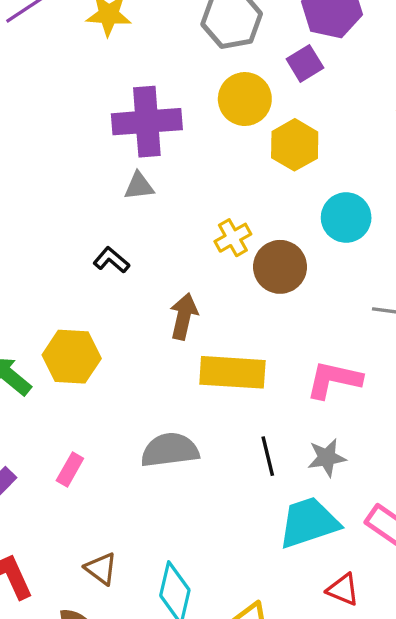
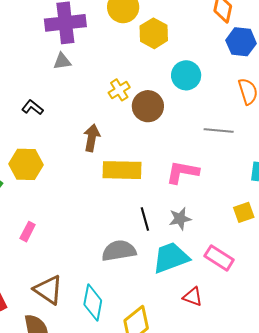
black L-shape: (111, 260) -> (32, 107), moved
gray semicircle: (170, 450) -> (119, 251), moved
brown triangle: (101, 569) -> (48, 290), size x1.5

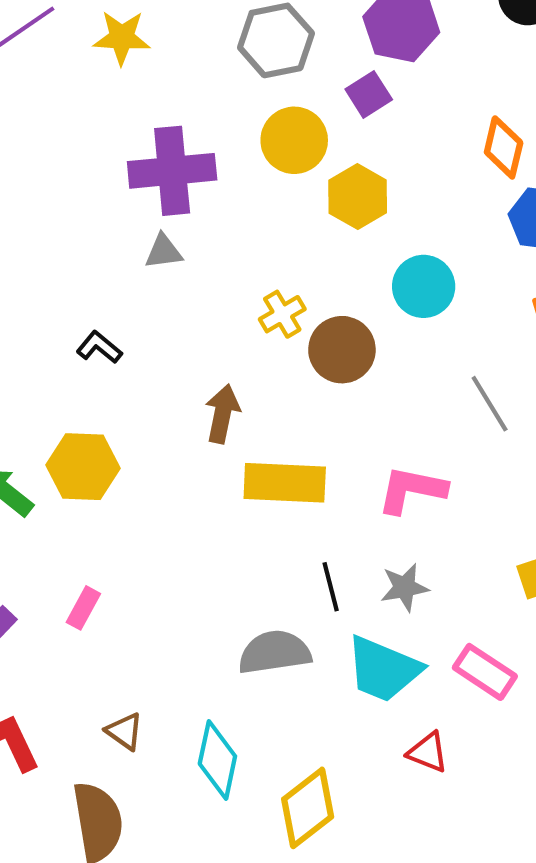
gray line: (219, 130) -> (490, 404), turned 52
cyan trapezoid: (171, 258) -> (383, 669), turned -138
brown triangle: (48, 290) -> (125, 731), size x0.6

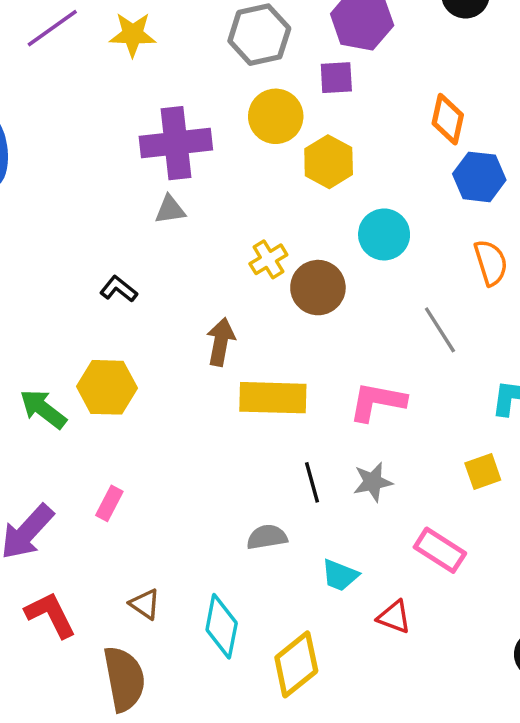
purple square: (369, 94) -> (336, 78), turned 30
gray semicircle: (275, 652) -> (267, 537), size x0.7
cyan trapezoid: (383, 669) -> (340, 575), moved, size x0.6

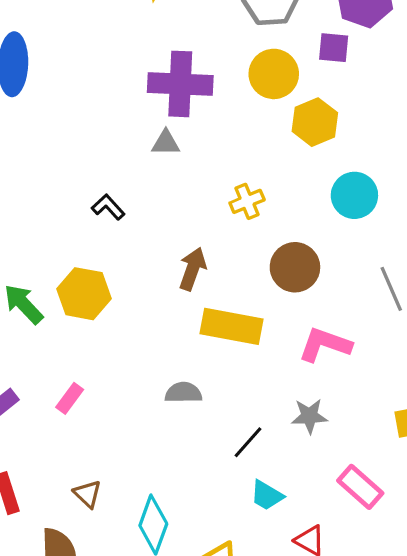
brown circle: (318, 288) -> (295, 267), moved
black line: (312, 482) -> (248, 442), moved, turned 48
gray semicircle: (267, 537) -> (183, 393), moved

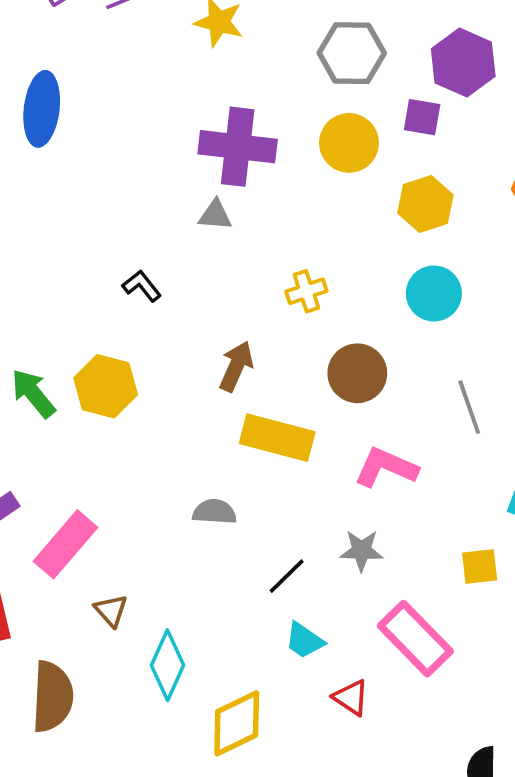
yellow hexagon: (315, 122) -> (425, 204), moved
pink rectangle: (70, 398) -> (65, 544), moved, size x1.8
pink rectangle: (360, 487) -> (415, 639), size x1.4
brown triangle: (87, 494) -> (111, 611), moved

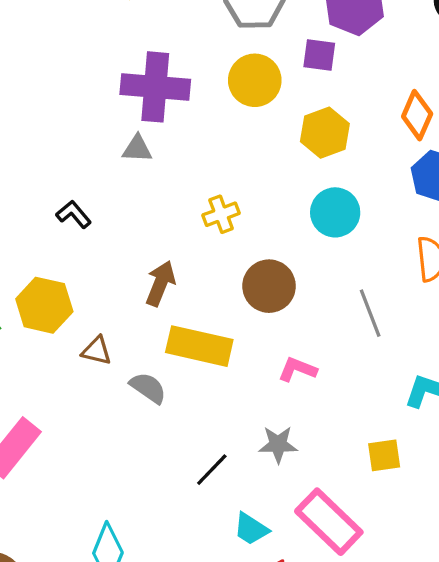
pink L-shape: (386, 467) -> (297, 369), size x0.7
gray semicircle: (215, 512) -> (148, 388), moved, turned 33
brown triangle: (111, 611) -> (97, 351), moved, turned -32
cyan trapezoid: (304, 640) -> (251, 529), moved

